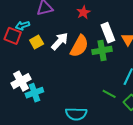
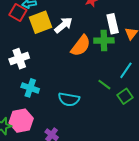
yellow square: (37, 42) -> (41, 22), size x1.6
orange semicircle: (79, 46) -> (81, 46), moved
cyan cross: (34, 93) -> (30, 88), moved, turned 30

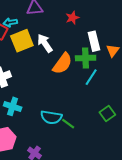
white arrow: (63, 25) -> (45, 43), turned -84
cyan line: (126, 70) -> (91, 77), moved
green line: (104, 85) -> (68, 124), moved

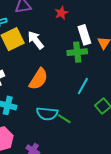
orange semicircle: (62, 64) -> (38, 79), moved
cyan line: (91, 77) -> (83, 86), moved

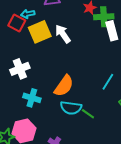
green cross: (77, 52) -> (104, 17), moved
orange semicircle: (38, 79) -> (64, 86), moved

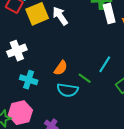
orange semicircle: (64, 86) -> (61, 68), size x0.7
green line: (88, 114) -> (85, 78), moved

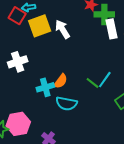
green line: (85, 78) -> (93, 83), moved
cyan cross: (29, 80) -> (45, 87), moved, turned -36

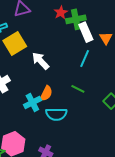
white arrow: (62, 29) -> (41, 61), moved
cyan line: (105, 80) -> (85, 59), moved

